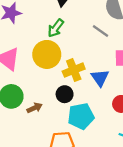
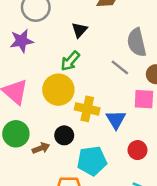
yellow cross: (74, 70) -> (87, 109), turned 30
black circle: (65, 94) -> (64, 135), moved

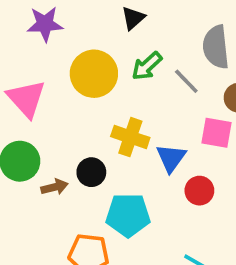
green arrow: (70, 61) -> (147, 66), moved
yellow circle: (58, 90) -> (94, 74), moved
red circle: (138, 150) -> (199, 191), moved

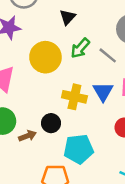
blue triangle: (171, 158) -> (103, 92), moved

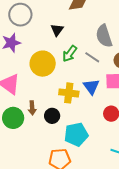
brown arrow: (27, 136) -> (32, 108), moved, turned 112

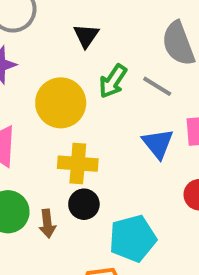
yellow cross: (69, 93) -> (78, 164), moved
brown arrow: (32, 108) -> (47, 224), moved

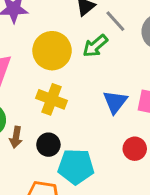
gray line: (157, 86) -> (115, 21), moved
black circle: (84, 204) -> (48, 145), moved

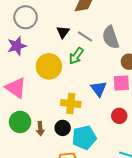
yellow cross: (52, 99) -> (71, 103), moved

